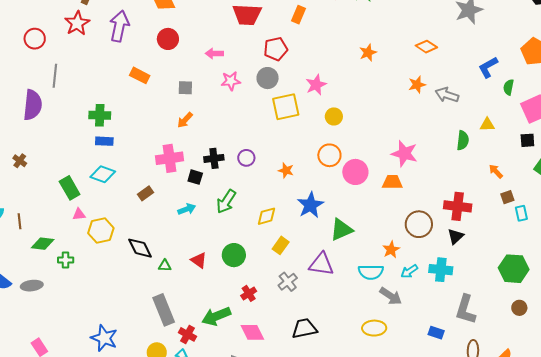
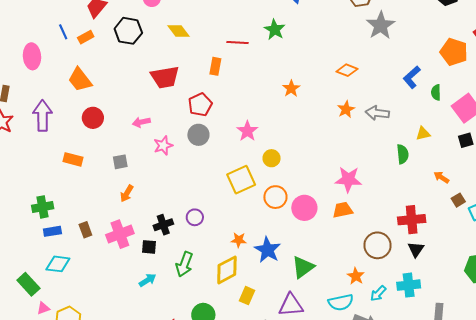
yellow square: (286, 107) -> (241, 180), moved
orange star: (286, 170) -> (239, 240), moved
brown rectangle: (145, 193) -> (85, 230), moved, turned -63
yellow diamond: (267, 216) -> (227, 270), size x1.4

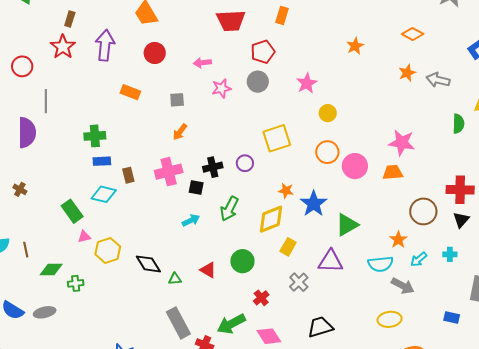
yellow square: (241, 180) -> (277, 138), moved
brown rectangle: (85, 230) -> (128, 175), moved
cyan cross: (409, 285) -> (450, 254), size x0.6

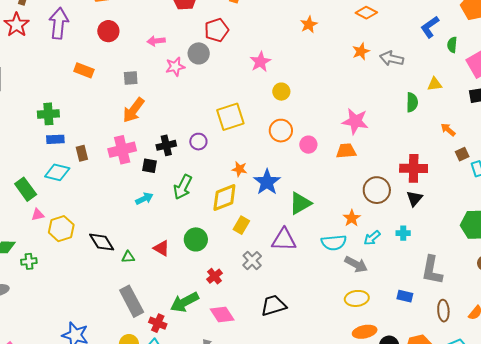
gray circle: (258, 82) -> (199, 53), moved
orange arrow: (180, 132) -> (134, 110), size x1.5
pink circle: (355, 166) -> (308, 145), size x0.7
yellow ellipse: (390, 319) -> (357, 298), moved

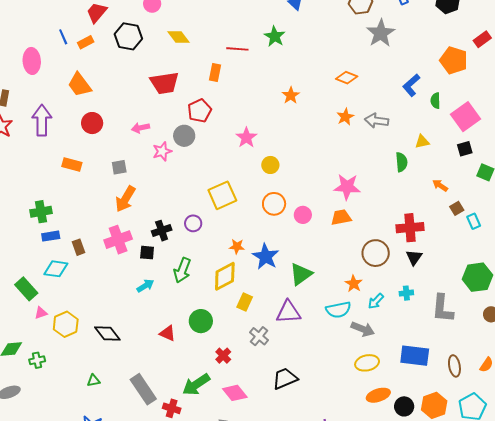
green triangle: (128, 257) -> (94, 381), moved
gray L-shape: (432, 270) -> (443, 309), moved
blue rectangle: (405, 296) -> (415, 356), size x1.8

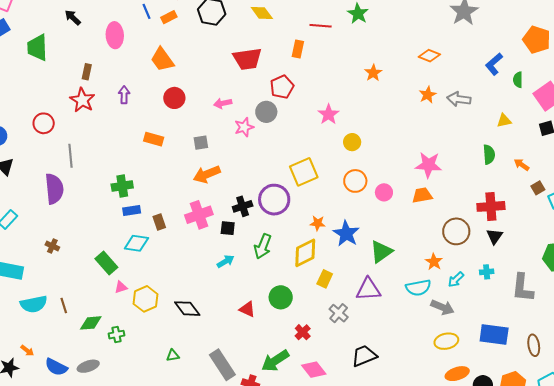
purple arrow: (42, 120) -> (124, 95), size x0.6
green semicircle: (401, 162) -> (489, 154), moved
orange arrow: (125, 199) -> (207, 174), turned 36
purple circle: (193, 223) -> (274, 200), size x1.8

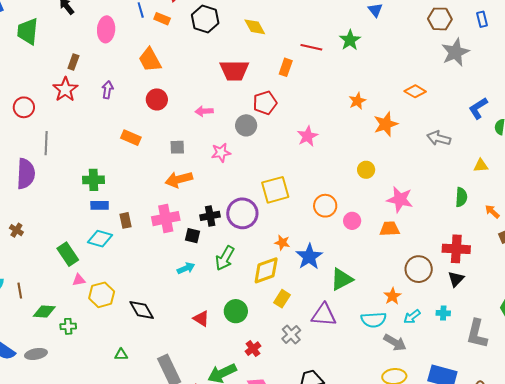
orange rectangle: (169, 17) -> (162, 19), turned 42
orange star: (428, 95) -> (386, 124), moved, size x1.4
pink star: (244, 127) -> (221, 153), moved
yellow circle: (352, 142) -> (366, 170), moved

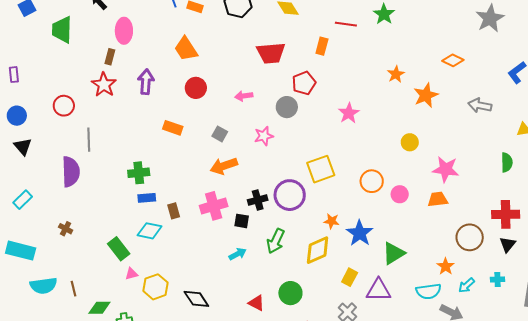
pink ellipse: (106, 29) -> (124, 31), moved
purple arrow: (107, 90) -> (146, 82), size x1.4
gray square: (177, 147) -> (220, 134), turned 35
yellow rectangle: (282, 299) -> (350, 277), moved

